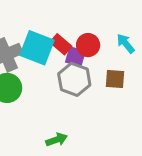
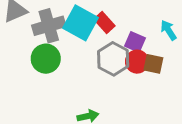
red circle: (88, 45) -> (137, 62), moved
purple square: (75, 57) -> (135, 42), moved

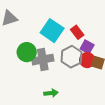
red rectangle: (104, 23) -> (77, 32), moved
gray cross: (49, 26) -> (43, 60), moved

